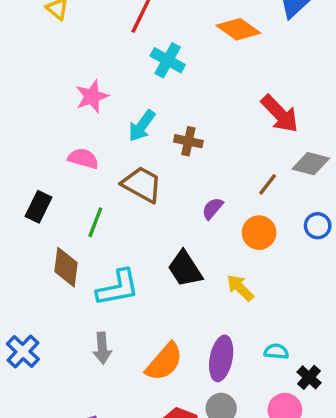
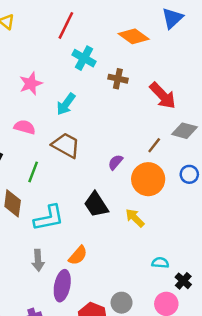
brown cross: (188, 141) -> (118, 79), moved
orange circle: (259, 233) -> (148, 179), size x1.4
purple ellipse: (221, 358) -> (62, 286), moved
orange semicircle: (164, 362) -> (78, 255), moved, size x0.7

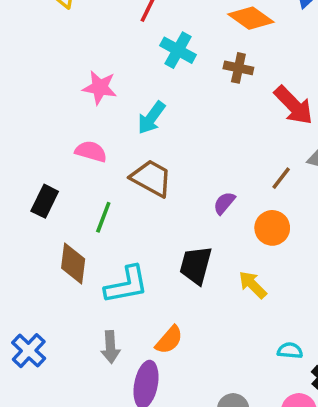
brown cross: (118, 79) -> (238, 68), moved
pink star: (31, 84) -> (100, 87), turned 30
orange circle: (148, 179) -> (272, 228), size x0.7
black trapezoid: (96, 205) -> (196, 265), turned 48

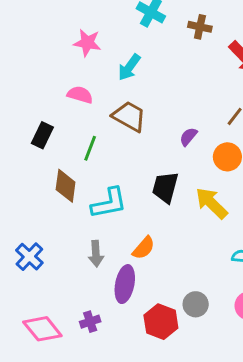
yellow arrow: (253, 285) -> (212, 203), size x1.4

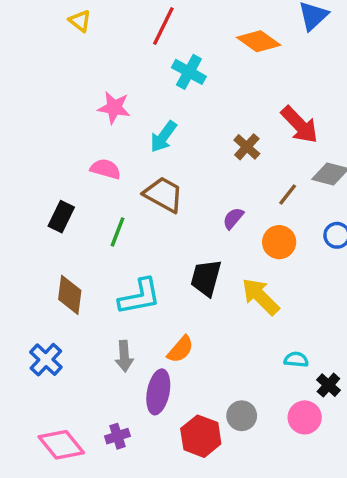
brown cross: (200, 27) -> (247, 147), moved, turned 30
brown diamond: (66, 186) -> (70, 295), moved

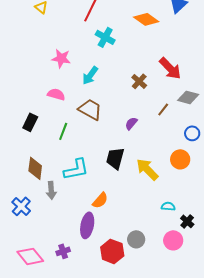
orange circle: (279, 242) -> (180, 159), moved
gray arrow: (124, 356) -> (51, 190), moved

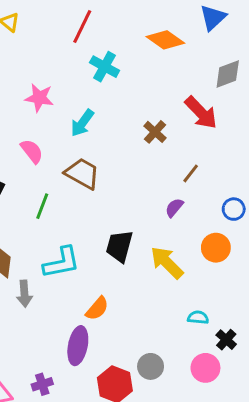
pink semicircle: (56, 94) -> (32, 151), turned 36
gray diamond: (188, 97) -> (228, 74), moved, turned -35
purple semicircle: (131, 123) -> (174, 208), moved

